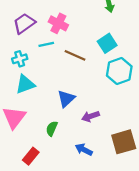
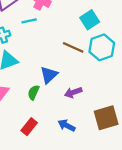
brown line: (75, 55) -> (73, 47), moved
green semicircle: (52, 129) -> (33, 92), moved
red rectangle: (31, 156) -> (29, 127), moved

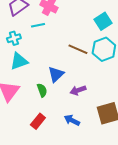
cyan square: (90, 20) -> (103, 21), moved
green semicircle: (33, 92) -> (42, 90), turned 136

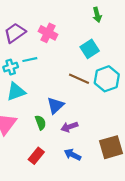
cyan square: (103, 21) -> (90, 49), moved
cyan line: (38, 25) -> (30, 60), moved
purple arrow: (78, 90) -> (69, 127), moved

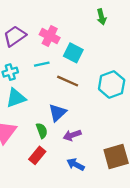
cyan square: (90, 49) -> (73, 53), moved, turned -30
cyan line: (30, 60) -> (42, 64), moved
brown line: (79, 79) -> (68, 81), moved
red rectangle: (36, 156) -> (37, 155), moved

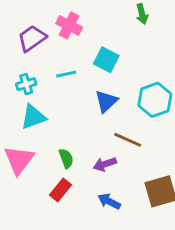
pink cross: (50, 36) -> (69, 25), moved
brown line: (68, 81) -> (128, 140), moved
blue triangle: (58, 113) -> (106, 101), moved

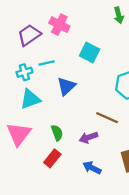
cyan line: (66, 74) -> (47, 63), moved
blue triangle: (106, 101) -> (66, 86), moved

